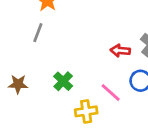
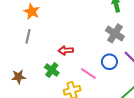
red arrow: (120, 51) -> (66, 50), moved

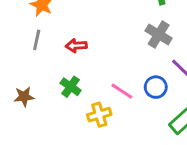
red arrow: (66, 50) -> (76, 46), moved
blue circle: (109, 62) -> (156, 87), moved

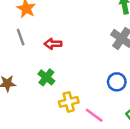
gray line: (37, 40) -> (21, 37), turned -35
pink line: (122, 91) -> (94, 115), moved

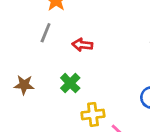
gray line: (21, 37) -> (46, 33), turned 35

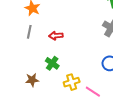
brown star: (24, 85) -> (32, 80), moved

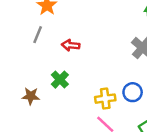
yellow cross: (72, 82) -> (105, 99), moved

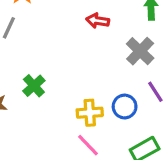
red arrow: (71, 45) -> (98, 21), moved

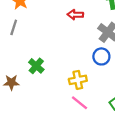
blue circle: (125, 107) -> (101, 56), moved

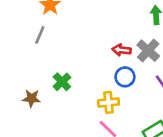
red arrow: (75, 15) -> (122, 50), moved
blue circle: (101, 56) -> (125, 77), moved

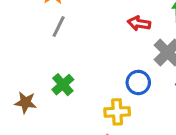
gray line: (40, 35) -> (59, 26), moved
red arrow: (122, 50) -> (139, 23), moved

